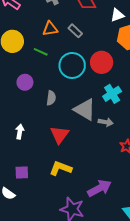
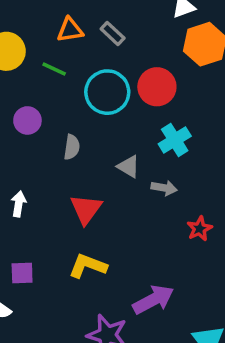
gray triangle: (85, 110) -> (129, 167), size x0.6

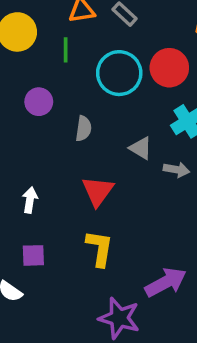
green line: (54, 69) -> (66, 50), turned 65
white arrow: (19, 204) -> (30, 200), moved
yellow L-shape: (88, 266) -> (100, 248), turned 78

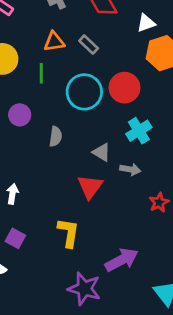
red triangle: (98, 191) -> (90, 187), moved
purple square: (33, 255) -> (15, 238), turned 30

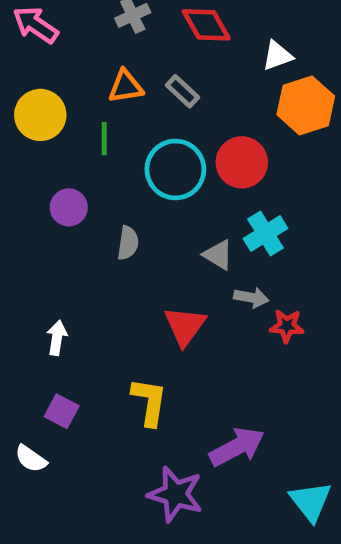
gray triangle: (102, 152) -> (218, 255), moved
red star: (159, 202) -> (287, 326), moved, turned 30

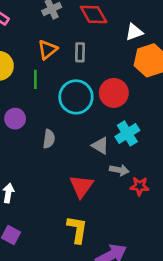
orange triangle: (126, 86) -> (48, 50), turned -30
gray rectangle: (183, 91) -> (80, 52), turned 48
yellow L-shape: (149, 402) -> (77, 230), moved

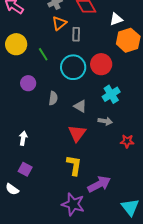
orange triangle: (48, 50) -> (59, 23), moved
green line: (35, 79) -> (43, 54), turned -32
gray triangle: (100, 146) -> (80, 106), moved
red star: (140, 186) -> (127, 141), moved

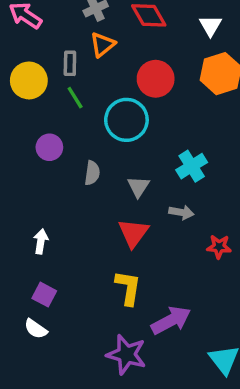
white triangle: (116, 19) -> (210, 26), moved, turned -40
gray rectangle: (76, 34) -> (70, 63), moved
red circle: (101, 64) -> (156, 79), moved
gray triangle: (80, 106) -> (138, 187), turned 32
white semicircle: (12, 189) -> (36, 329), moved

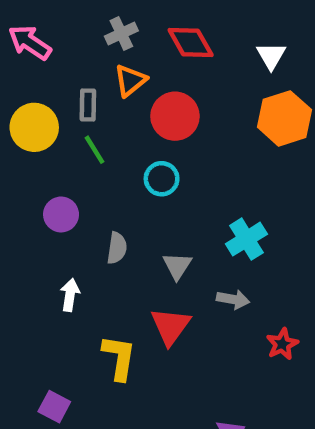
red circle: (156, 79) -> (175, 116), moved
cyan circle: (126, 120) -> (162, 179), size x0.6
white arrow: (41, 241) -> (70, 295), moved
red star: (219, 247) -> (282, 344), turned -30
yellow L-shape: (128, 288) -> (119, 357), moved

